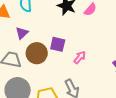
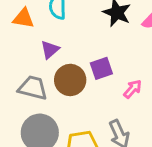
purple square: (58, 44) -> (101, 68), turned -35

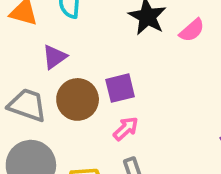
pink arrow: (133, 89) -> (126, 129), moved

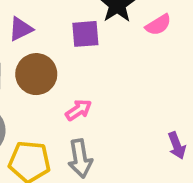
purple square: (120, 88) -> (85, 34), moved

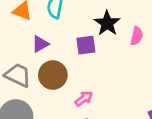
pink semicircle: (158, 25) -> (137, 36), turned -42

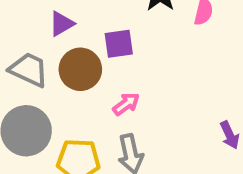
purple square: (86, 45) -> (119, 44), moved

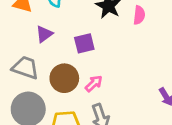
brown circle: (80, 69) -> (64, 78), moved

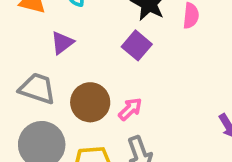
purple square: (84, 43) -> (137, 45), moved, turned -35

